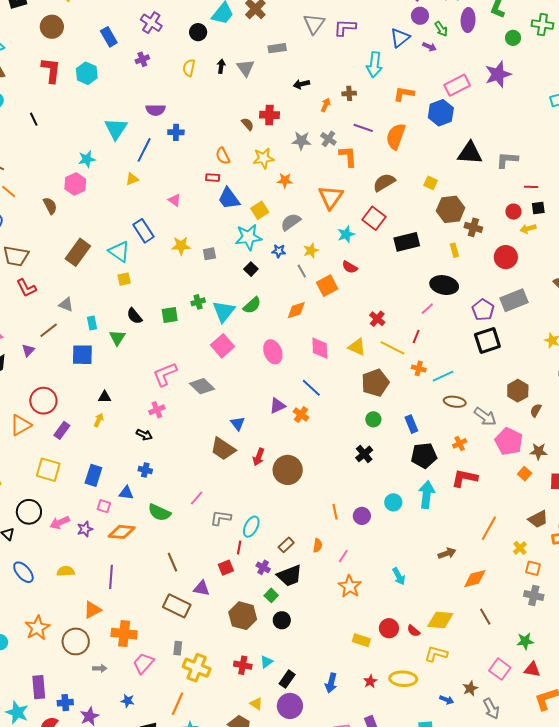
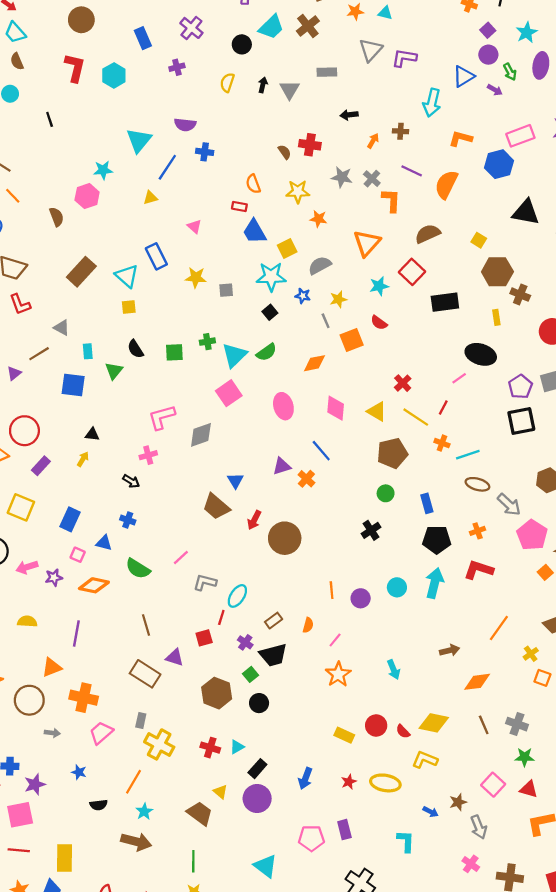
gray diamond: (202, 386) -> (201, 435), turned -70
gray cross: (534, 595) -> (517, 724), moved

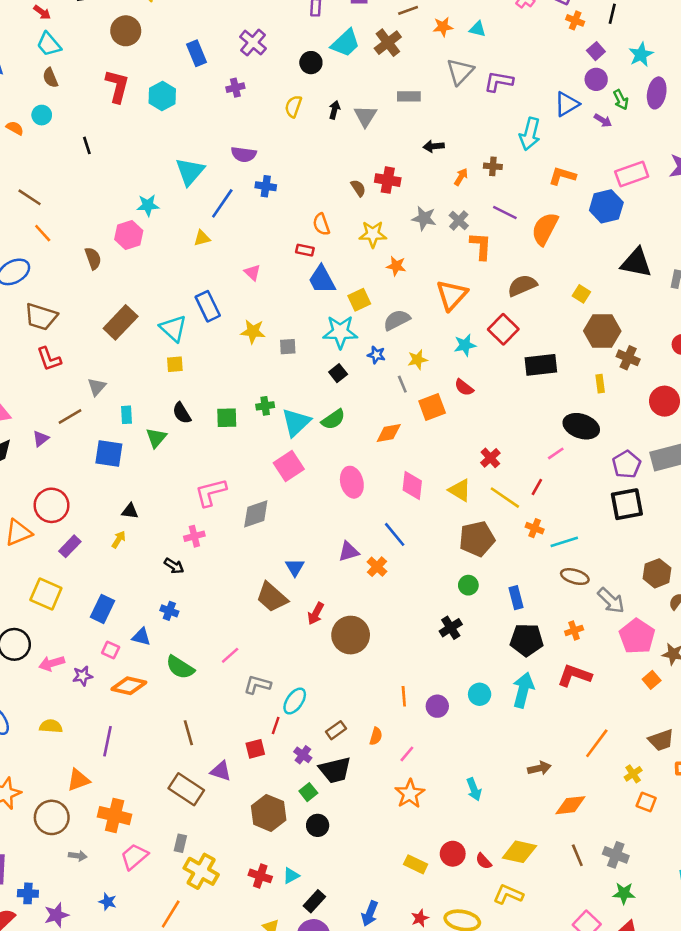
gray triangle: (62, 328) -> (97, 387), turned 42

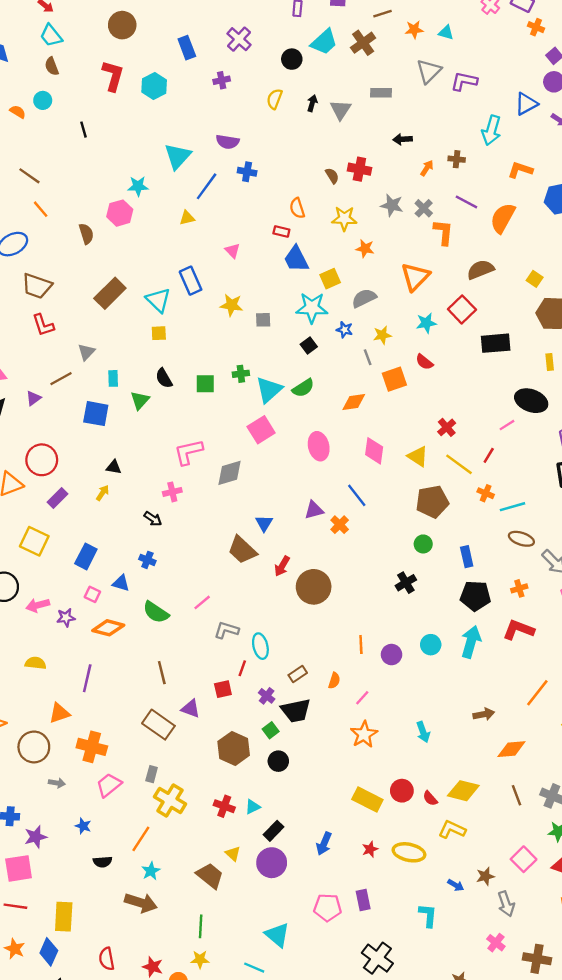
cyan ellipse: (295, 701) -> (260, 646), turned -50
yellow rectangle: (416, 864) -> (367, 799), size x1.4

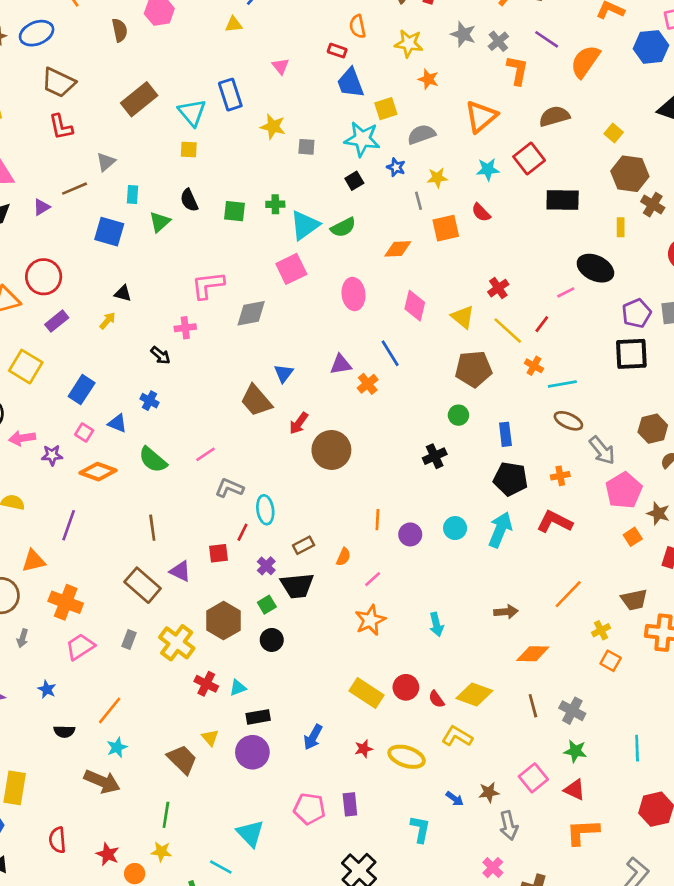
gray arrow: (57, 783) -> (23, 638), turned 91
yellow cross: (170, 800) -> (177, 643), moved
black rectangle: (273, 831) -> (258, 717), turned 30

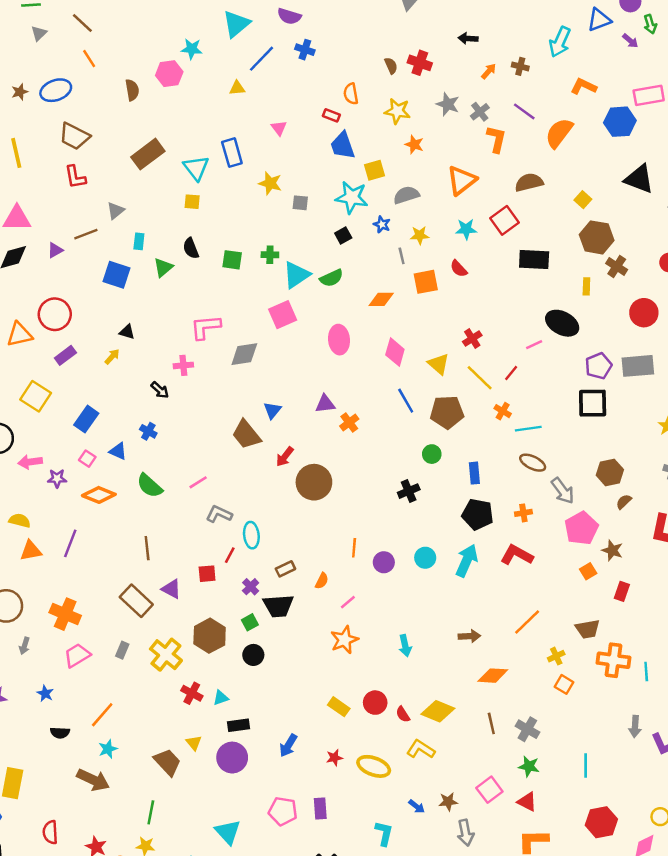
blue line: (390, 353) -> (406, 401), moved
orange triangle: (34, 561) -> (31, 551), moved
yellow rectangle: (366, 693) -> (339, 707), size x0.7

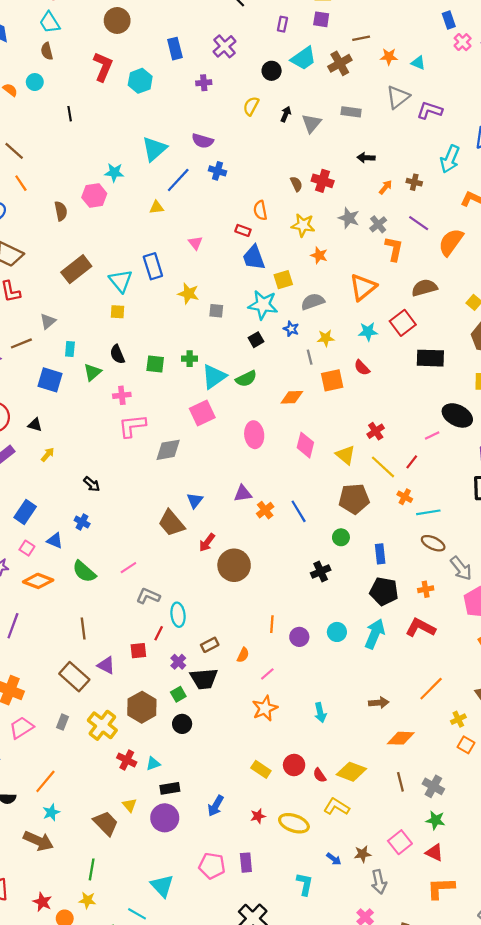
black triangle: (127, 332) -> (35, 425), moved
pink cross: (183, 365) -> (122, 395), moved
blue line: (406, 401) -> (299, 511), moved

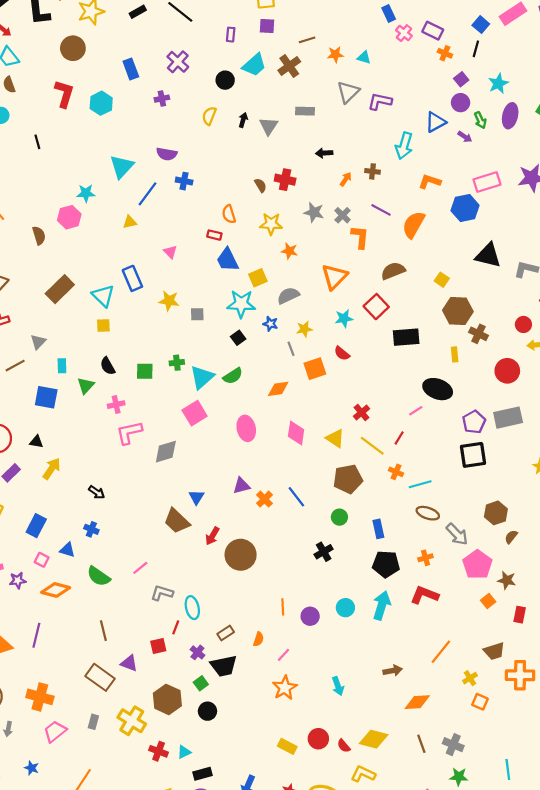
yellow arrow: (48, 455) -> (52, 469), size x1.5

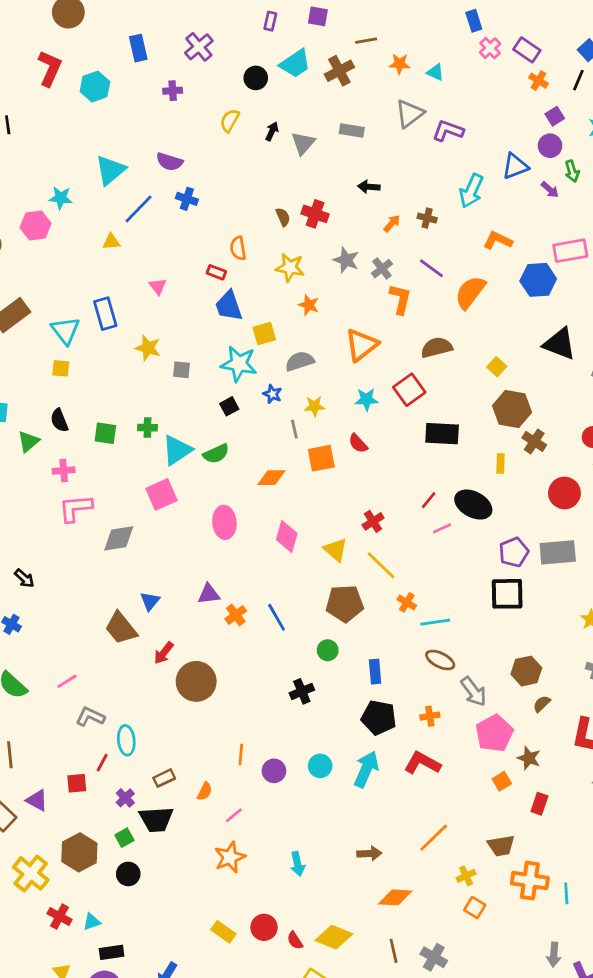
red line: (399, 438) -> (429, 500), moved

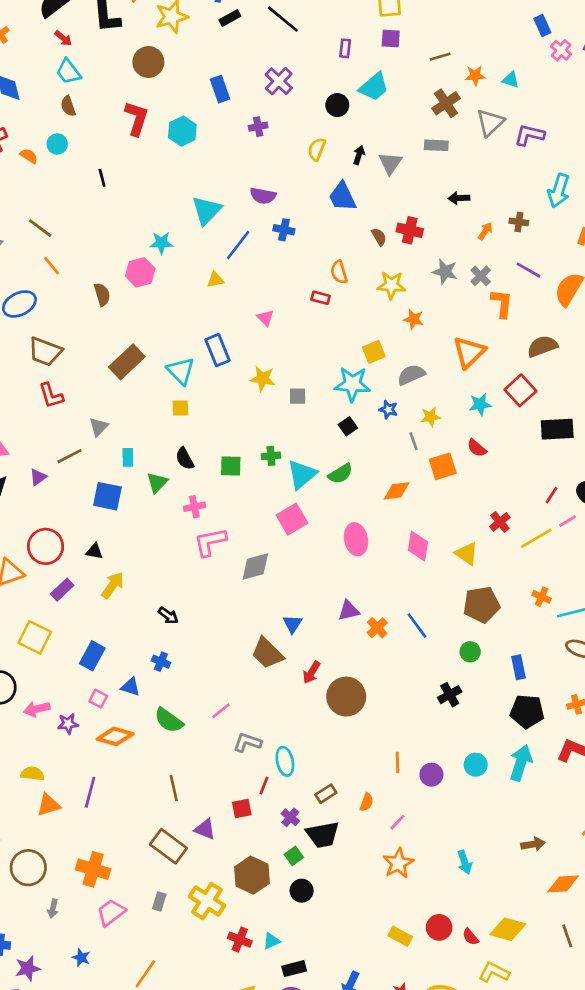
brown cross: (339, 71) -> (446, 103), moved
blue trapezoid: (229, 306) -> (342, 197), moved
yellow line: (381, 565) -> (536, 538), moved, turned -68

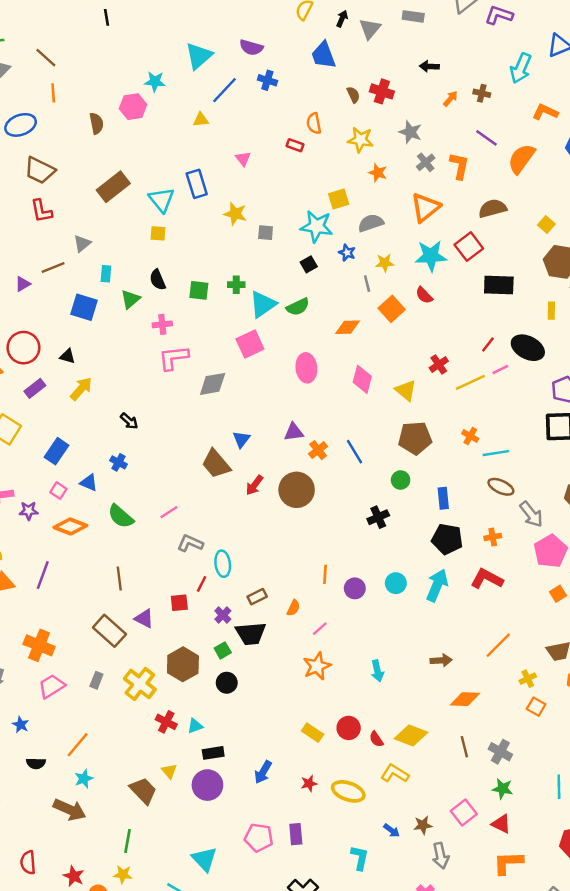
orange line: (52, 266) -> (53, 93), turned 30
gray cross: (481, 276) -> (426, 162), moved
cyan star: (480, 404) -> (431, 256), size x1.5
orange square: (443, 466) -> (392, 309), turned -30
brown circle: (346, 697) -> (297, 490), moved

